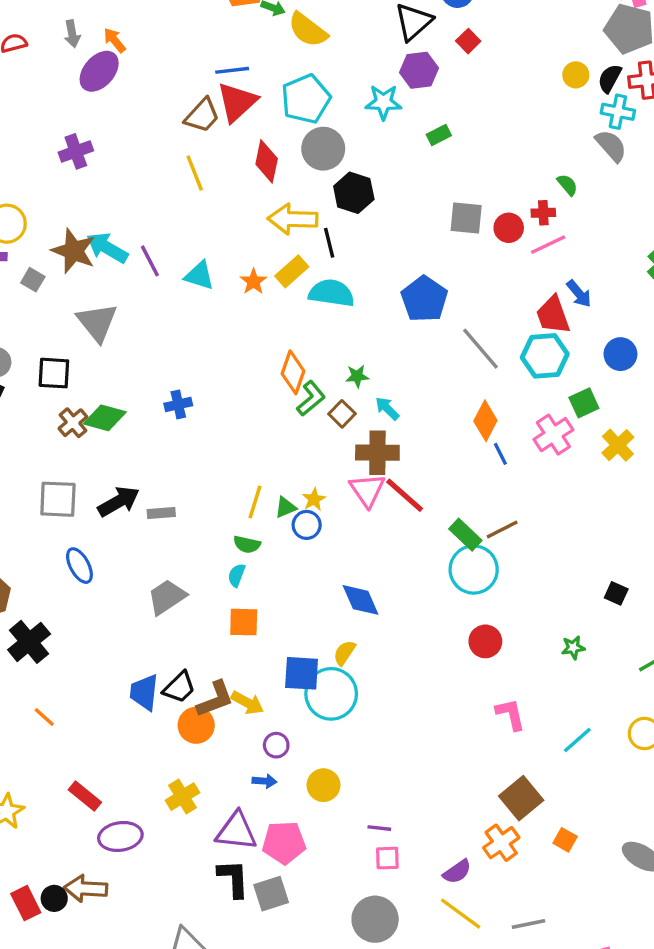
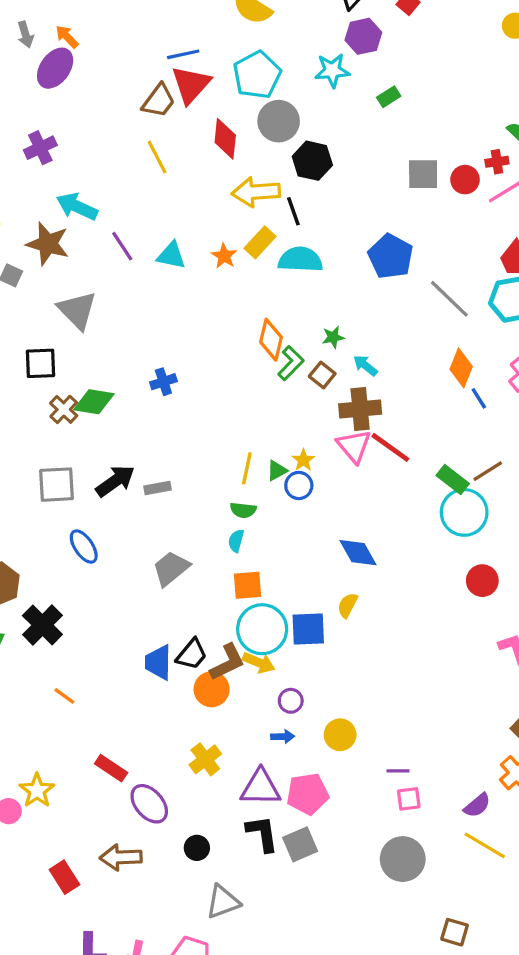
cyan arrow: (107, 248) -> (77, 207), moved
cyan circle: (331, 694) -> (262, 629), moved
purple ellipse: (120, 836) -> (149, 804), turned 63
black circle: (54, 898) -> (197, 848), moved

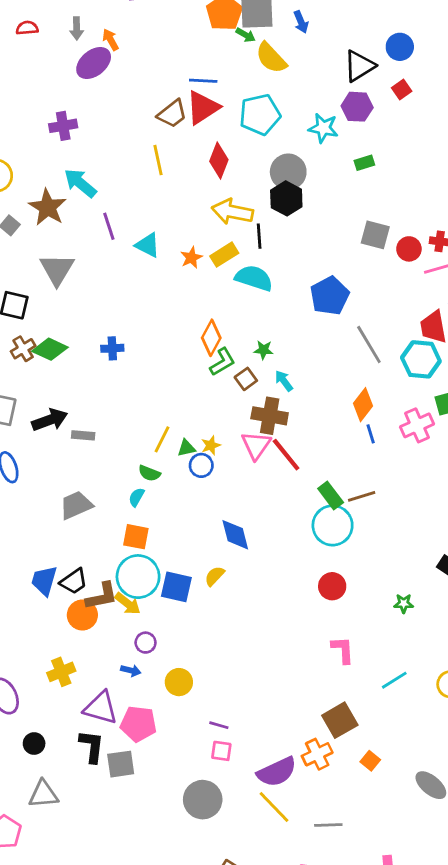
gray circle: (279, 121) -> (288, 172), moved
purple semicircle: (477, 805) -> (277, 772), size x1.6

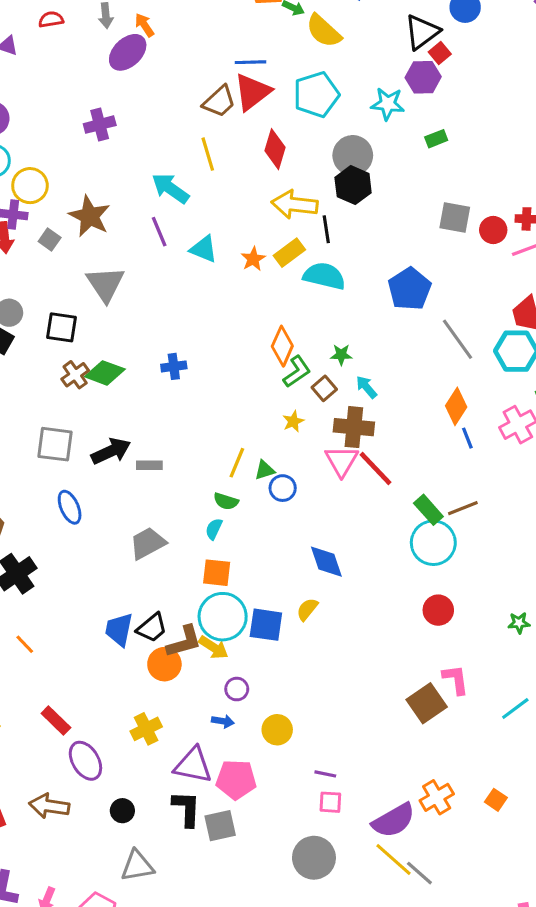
red square: (402, 90) -> (440, 53), moved
cyan arrow: (80, 183) -> (170, 188), moved
yellow star: (211, 445) -> (293, 421), moved
brown square: (340, 720) -> (427, 703), moved
gray line: (328, 825) -> (419, 873), moved, turned 48

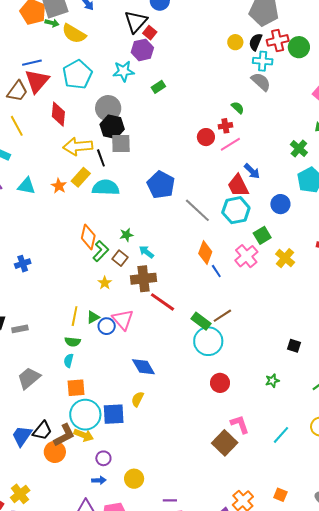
gray square: (455, 217) -> (121, 144), moved
pink triangle: (342, 461) -> (123, 319), moved
blue trapezoid: (119, 629) -> (22, 436), turned 35
yellow cross: (146, 729) -> (20, 494), moved

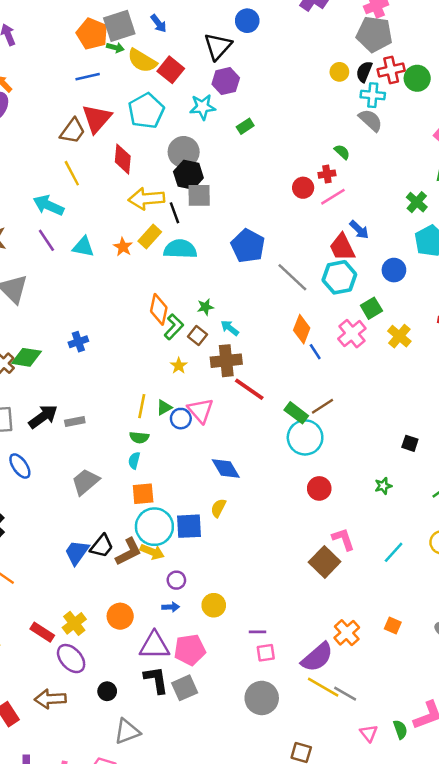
red square: (150, 33) -> (171, 70), moved, size x1.5
blue line: (32, 63) -> (88, 77), moved
orange circle: (55, 452) -> (120, 616), moved

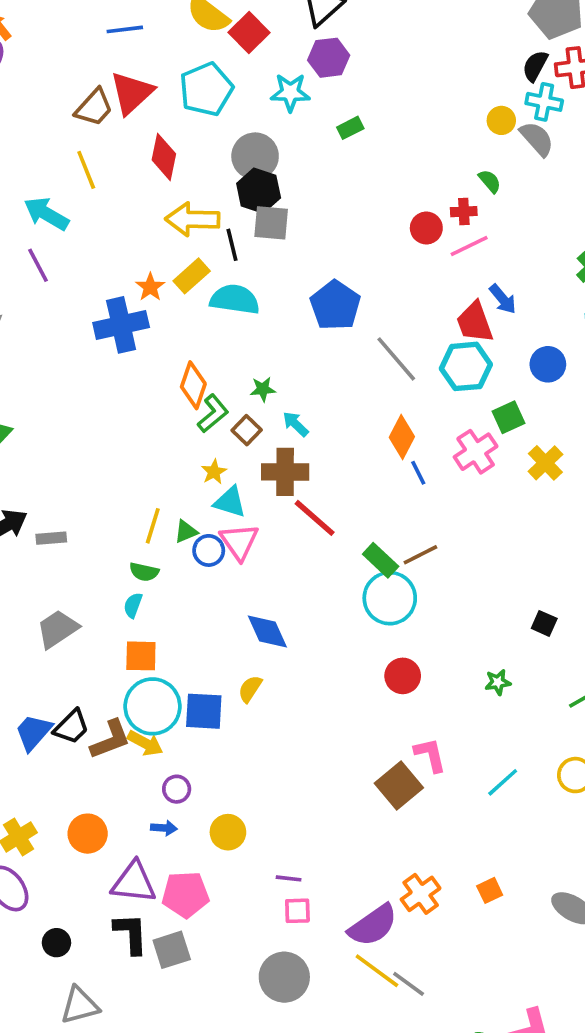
yellow circle: (339, 72) -> (501, 120), moved
cyan triangle: (83, 247) -> (230, 502), moved
blue cross: (78, 342) -> (121, 325), moved, size x1.8
orange square: (393, 625) -> (490, 890), turned 35

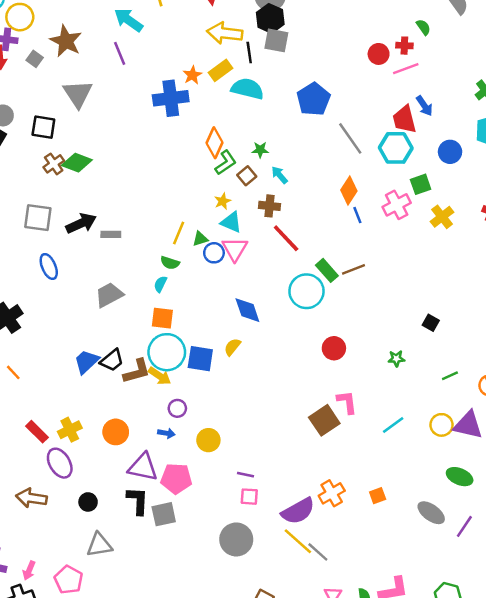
brown cross: (285, 472) -> (270, 206), size x0.7
cyan circle: (390, 598) -> (306, 291), moved

